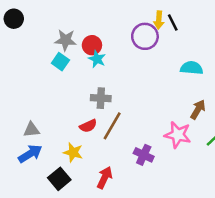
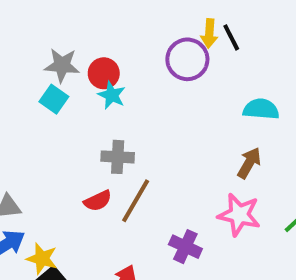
brown arrow: (198, 109) -> (249, 163), moved
yellow star: (73, 152) -> (42, 259), moved

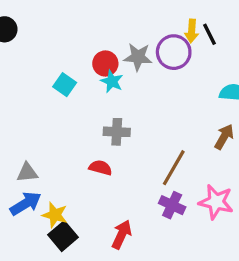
gray star: (62, 65) -> (138, 57), moved
red semicircle: (98, 201) -> (100, 168), turned -140
brown line: (136, 201) -> (174, 168), moved
pink star: (239, 215) -> (216, 202), moved

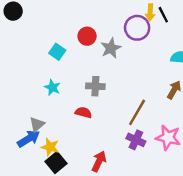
gray star: (138, 57) -> (111, 48), moved, turned -30
cyan star: (112, 81) -> (52, 87), moved
gray triangle: (27, 173) -> (37, 124), moved, turned -35

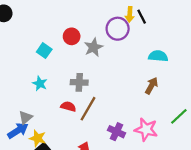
brown line: (137, 112) -> (88, 109), moved

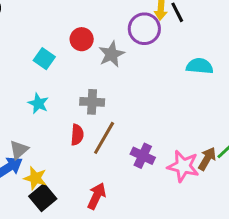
brown arrow: (152, 86) -> (207, 159), moved
red semicircle: (68, 106) -> (77, 135), turned 80
purple cross: (116, 132) -> (143, 156), moved

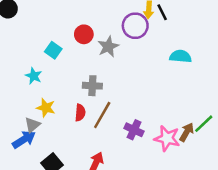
cyan star: (38, 103) -> (34, 76), moved
yellow star: (35, 178) -> (46, 108), moved

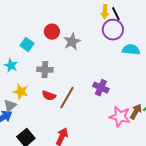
purple circle: (135, 26) -> (113, 30), moved
gray cross: (92, 86) -> (45, 70), moved
red semicircle: (80, 113) -> (49, 96), turned 104
purple cross: (134, 130) -> (101, 88), moved

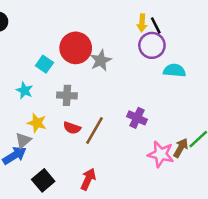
red circle: (52, 32) -> (76, 48), size x1.6

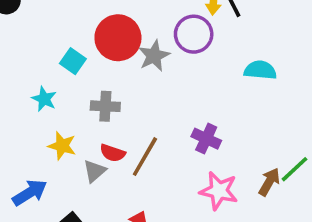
purple circle: (152, 45) -> (194, 34), moved
gray triangle: (23, 140) -> (95, 171), moved
pink star: (161, 154) -> (219, 191), moved

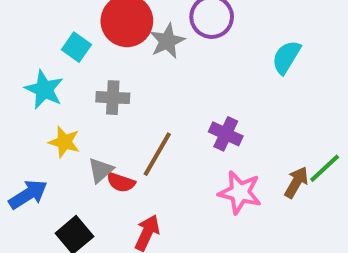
cyan semicircle: (260, 70) -> (286, 57), turned -64
cyan star: (44, 99) -> (44, 89), size x1.4
red semicircle: (113, 153) -> (121, 182), moved

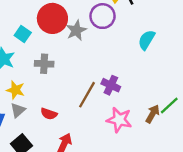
brown line: (157, 154) -> (87, 95), moved
gray triangle: (101, 170) -> (18, 110), moved

